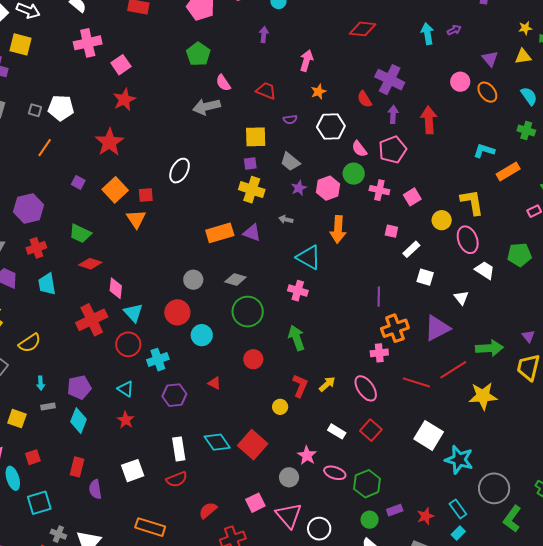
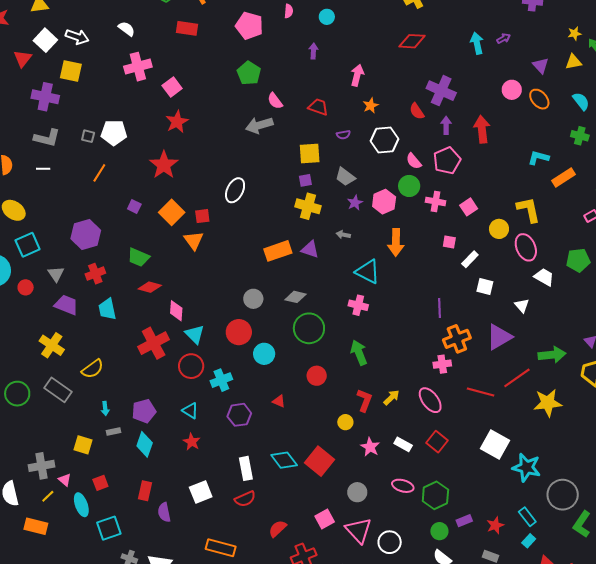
pink star: (307, 455) -> (370, 447), moved

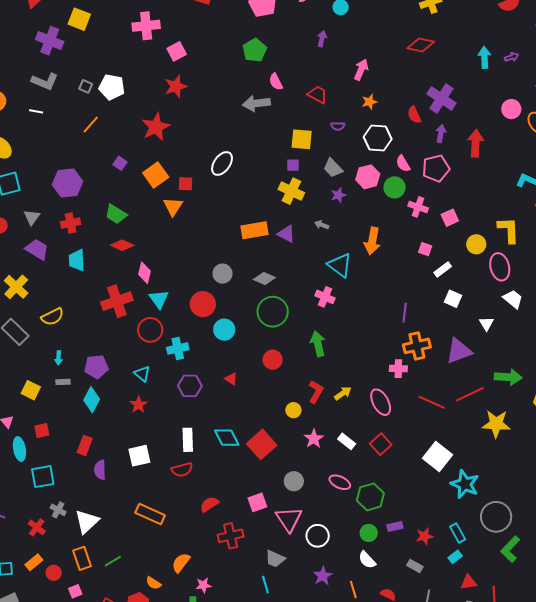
pink hexagon: (384, 202) -> (368, 177), moved

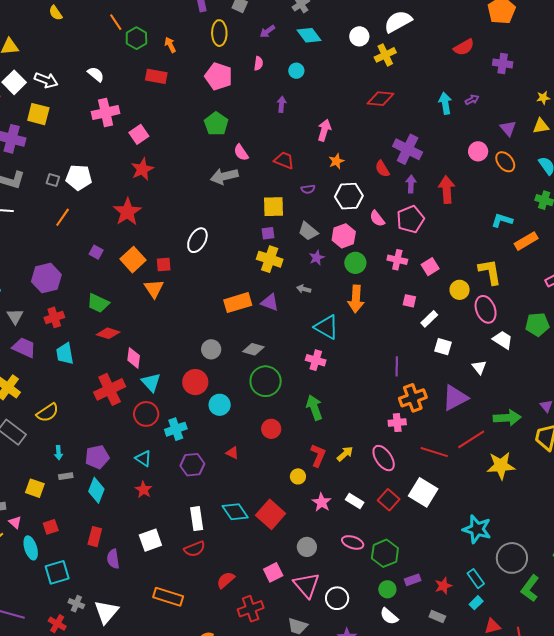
green circle: (394, 187) -> (355, 263), moved
white square: (437, 456) -> (423, 492), moved

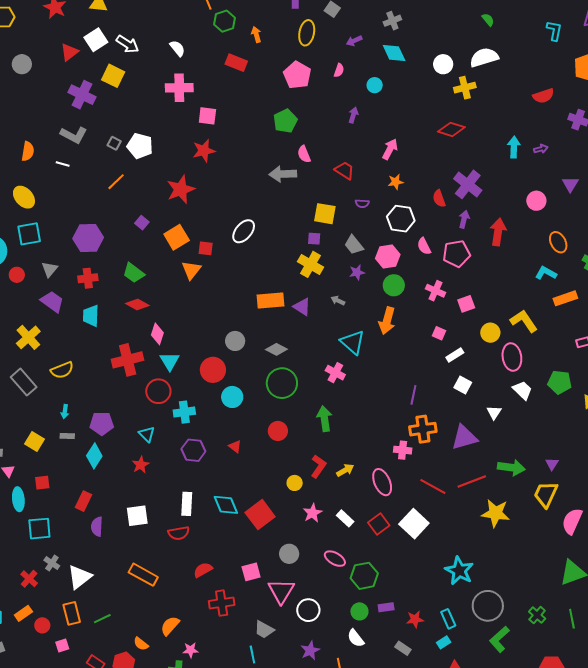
pink square: (139, 134) -> (207, 116), turned 30
orange ellipse: (505, 162) -> (558, 242), moved
yellow L-shape: (490, 272) -> (524, 321), turned -36

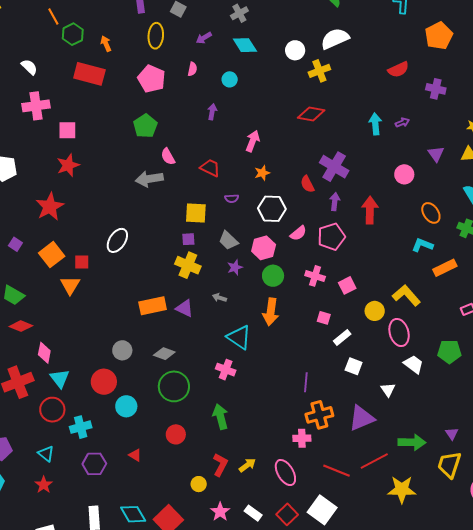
red rectangle: (236, 63) -> (89, 74), size x1.4
pink semicircle: (424, 246) -> (298, 233), turned -96

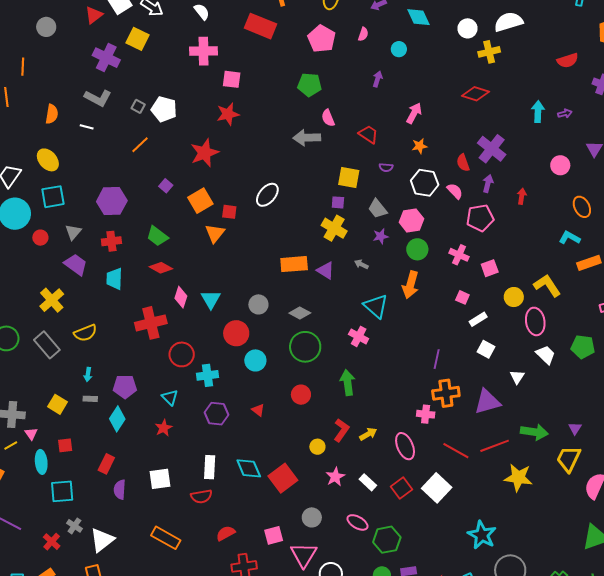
green pentagon: (145, 126) -> (310, 85), turned 30
red arrow: (370, 210) -> (522, 196), size x0.6
pink semicircle: (298, 233) -> (455, 191), moved, turned -102
cyan triangle: (60, 378) -> (211, 299), moved

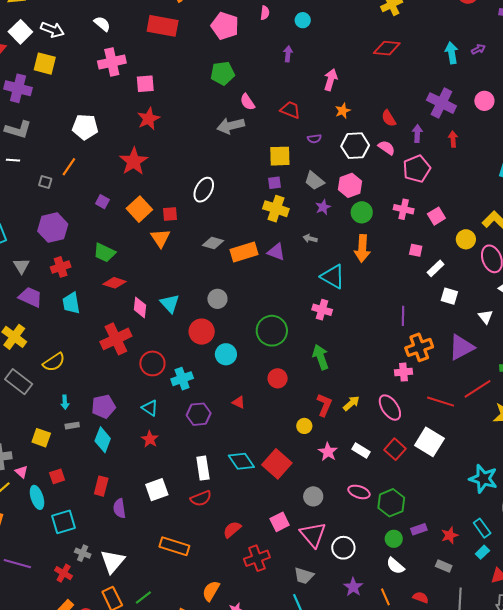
gray square: (138, 106) -> (45, 182), moved
purple cross: (492, 149) -> (441, 103), moved
gray diamond: (300, 313) -> (213, 243), moved

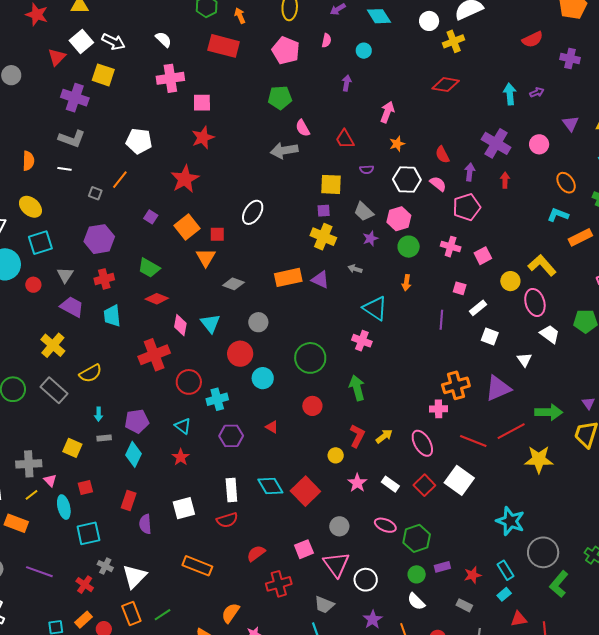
red trapezoid: (290, 110) -> (345, 139), turned -145
gray diamond: (213, 243) -> (233, 284), moved
orange arrow: (362, 248) -> (406, 283), size x0.6
purple line: (403, 316) -> (441, 320), moved

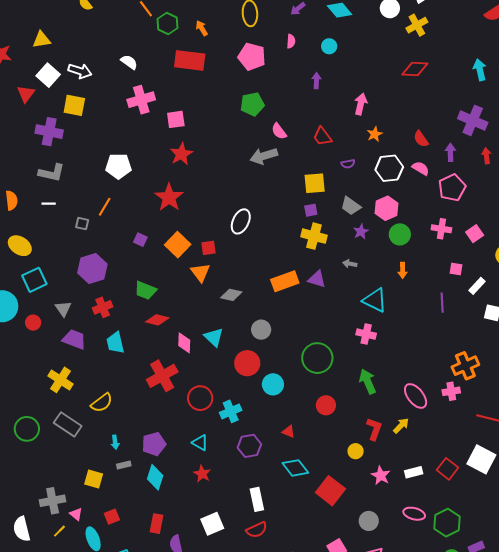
pink ellipse: (422, 443) -> (416, 396), moved
white rectangle: (390, 484) -> (414, 472), turned -42
cyan diamond: (270, 486) -> (295, 468), moved

